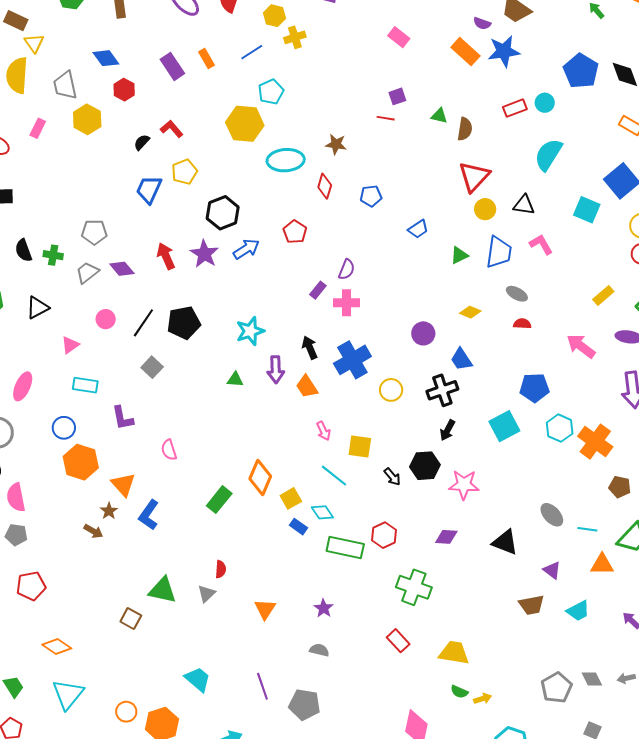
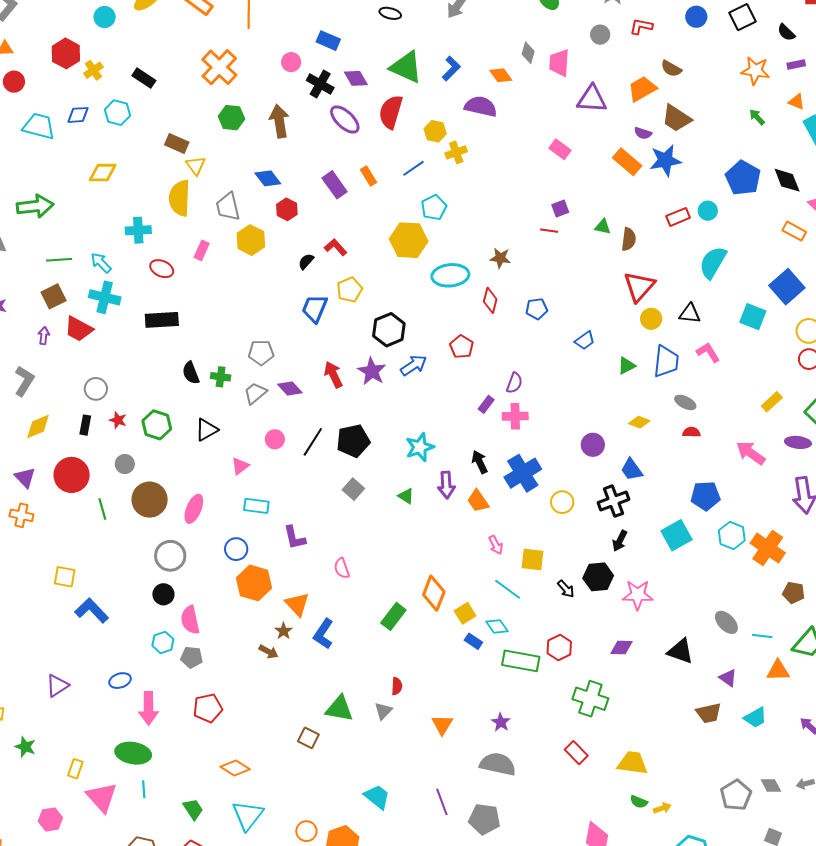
gray square: (152, 367) -> (353, 489), moved
green triangle: (235, 380) -> (406, 496), turned 30
gray semicircle: (319, 650) -> (498, 764), size x1.8

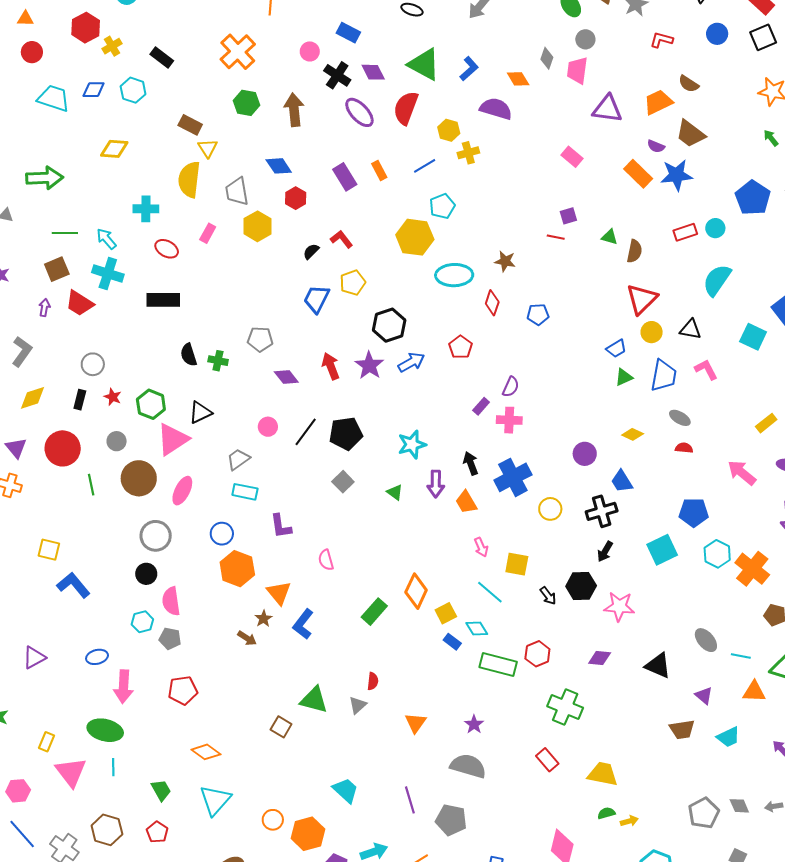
gray circle: (600, 35) -> (585, 39), moved
blue trapezoid: (585, 341) -> (616, 349), moved
gray trapezoid: (255, 393) -> (238, 459), moved
pink triangle: (240, 466) -> (173, 439), moved, size x1.8
green semicircle: (639, 802) -> (606, 813), turned 138

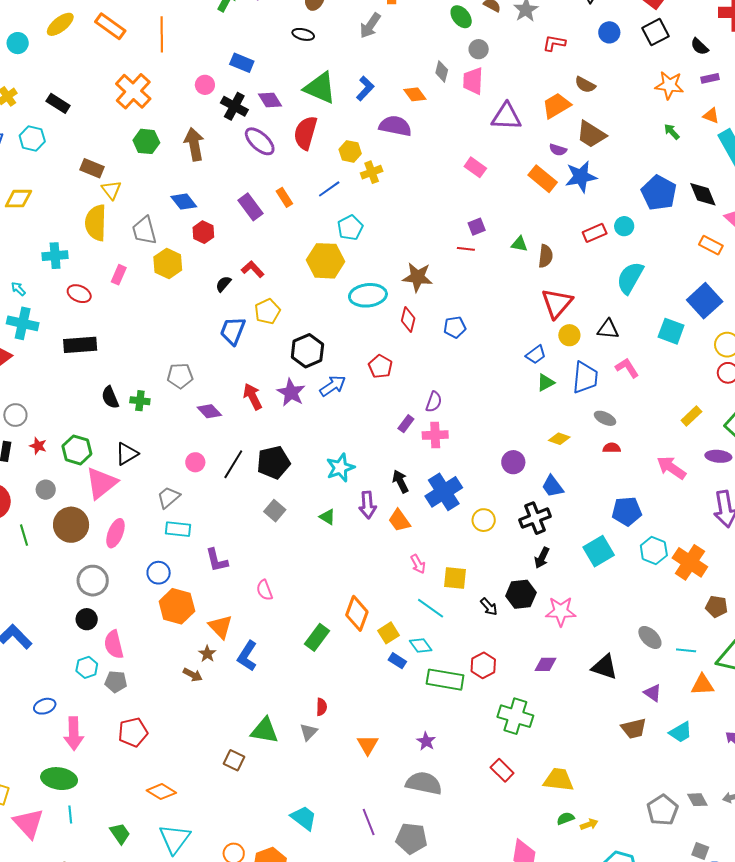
cyan arrow: (106, 239) -> (18, 289), size x0.7
brown star: (505, 261) -> (418, 277), size x1.4

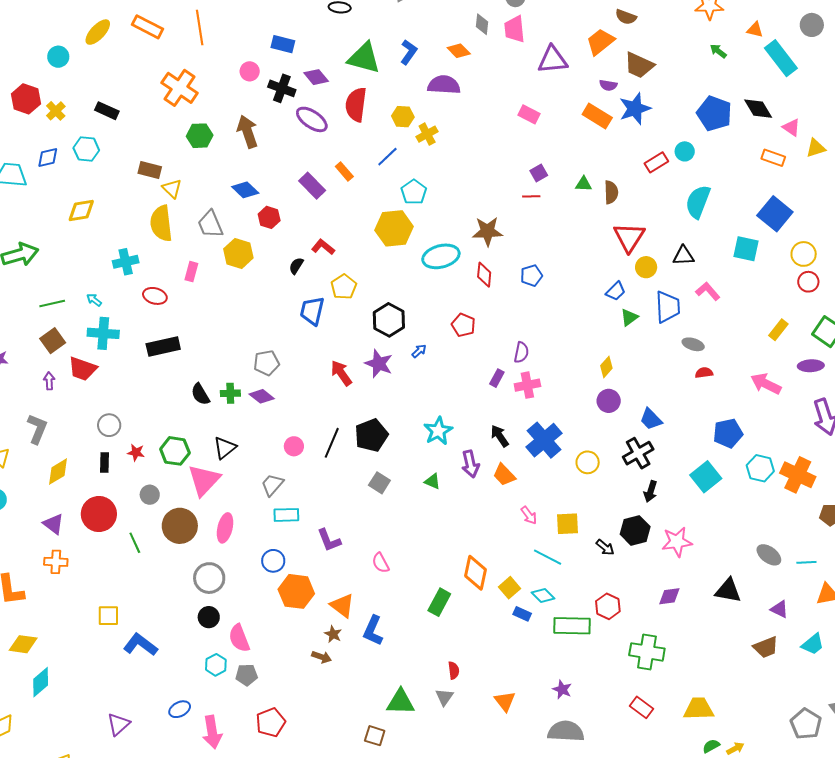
blue arrow: (333, 386) -> (419, 351), size x0.6
purple diamond: (209, 411) -> (262, 396), moved
yellow diamond: (559, 439) -> (606, 367), moved, turned -60

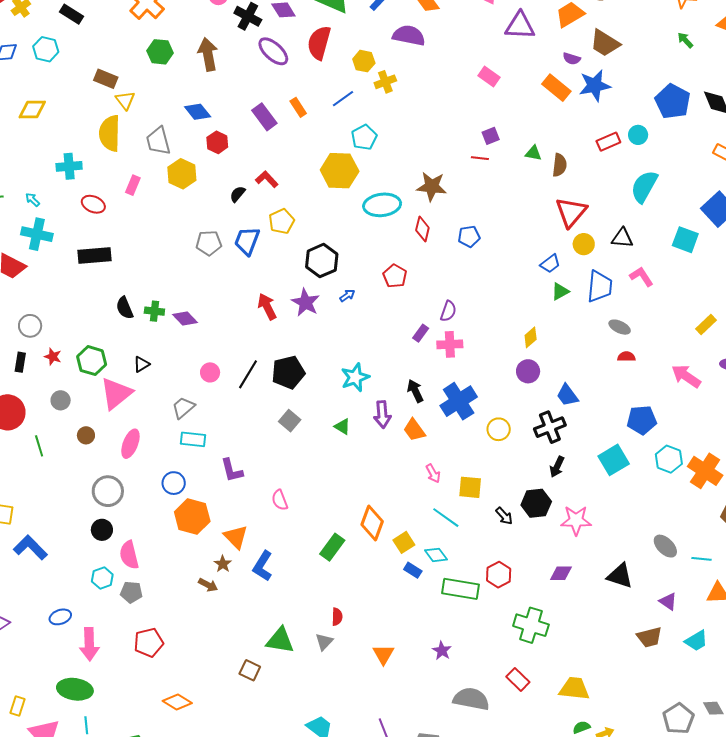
gray pentagon: (266, 363) -> (209, 243), moved
black triangle: (225, 448) -> (141, 364), size x0.7
brown circle: (180, 526) -> (86, 435), size x0.5
gray semicircle: (566, 731) -> (471, 699), moved

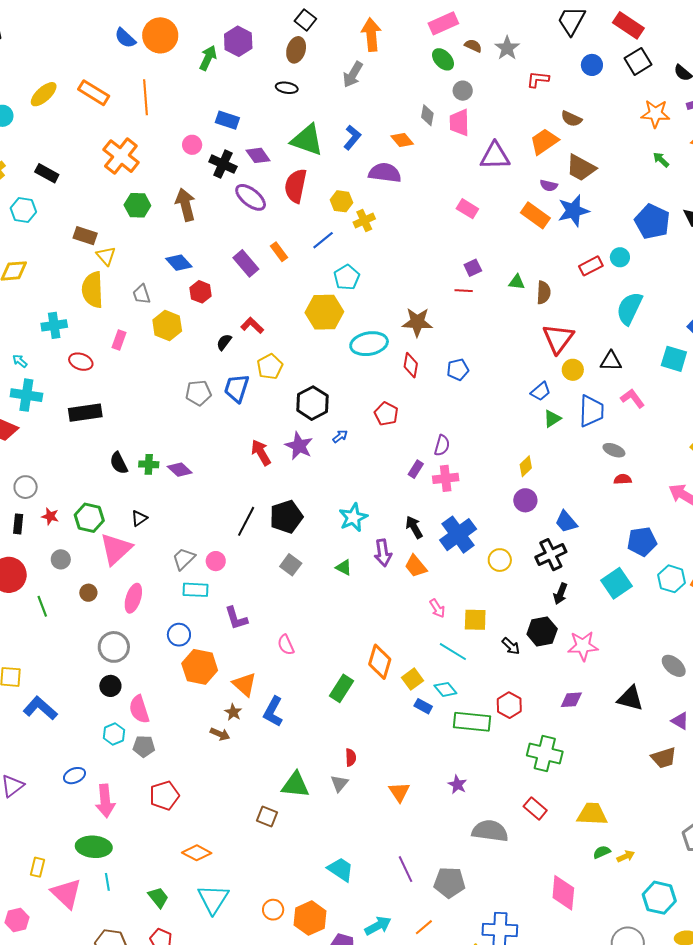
gray trapezoid: (158, 141) -> (142, 294), size x0.7
pink circle: (210, 372) -> (216, 561), moved

